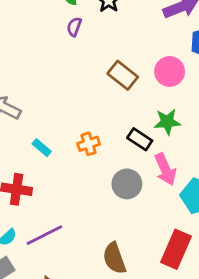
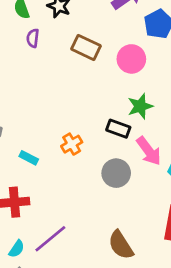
brown rectangle: (123, 75) -> (86, 47), moved

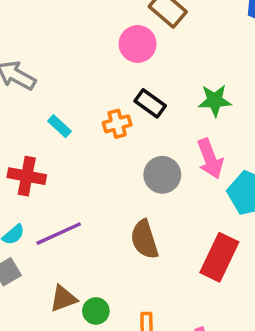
pink circle: (131, 59) -> (138, 44), moved
black rectangle: (118, 129) -> (150, 103), moved
brown semicircle: (121, 245) -> (144, 239), moved

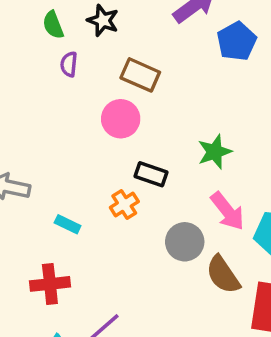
brown semicircle: (144, 239) -> (223, 275), moved

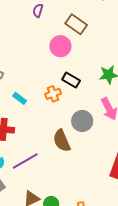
brown semicircle: (223, 275) -> (62, 141), moved

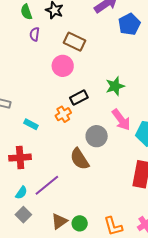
black rectangle: (71, 80) -> (79, 98), turned -48

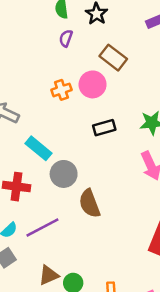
orange cross: (63, 114) -> (61, 90), moved
cyan rectangle: (31, 124) -> (38, 148), size x1.5
gray circle: (97, 136) -> (64, 174), moved

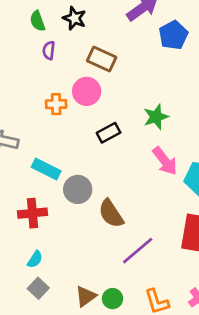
orange cross: (61, 90) -> (56, 104), turned 30
purple line: (42, 227) -> (138, 251), moved

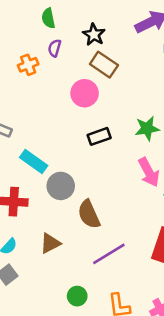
black star: (74, 18) -> (94, 35), moved
orange cross: (56, 104) -> (28, 65), moved, turned -30
brown triangle: (86, 296) -> (50, 243), moved

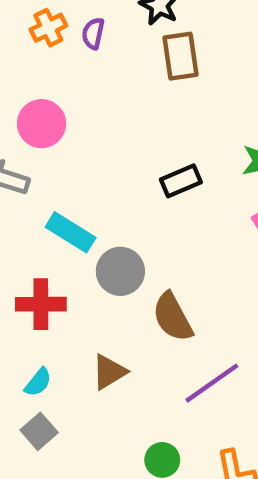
orange cross: (28, 65) -> (48, 28), moved
brown rectangle: (104, 65) -> (181, 56), turned 52
pink circle: (85, 93) -> (42, 124), moved

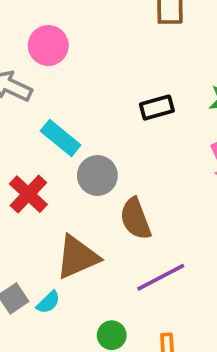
red cross: (41, 304) -> (28, 194), turned 36
brown triangle: (109, 372) -> (77, 257), size x1.5
cyan semicircle: (38, 382) -> (48, 302), moved

